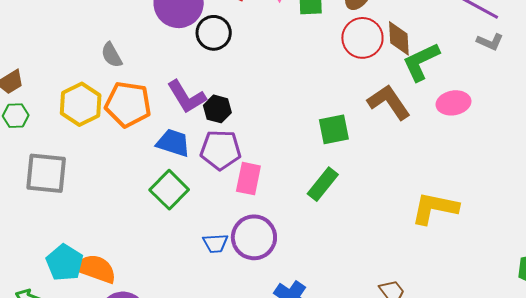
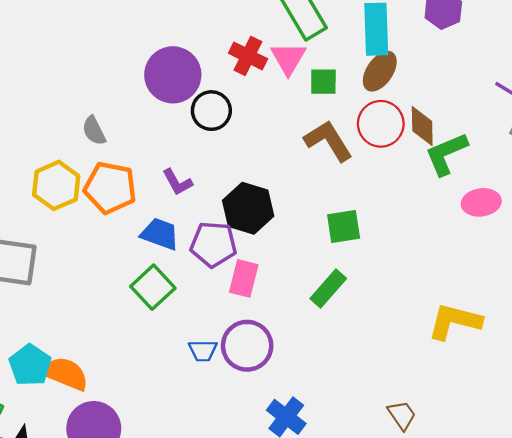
purple L-shape: (187, 97) -> (177, 182), size x0.7
brown L-shape: (389, 102) -> (328, 141), moved
black hexagon: (217, 109) -> (248, 208), moved, size x1.6

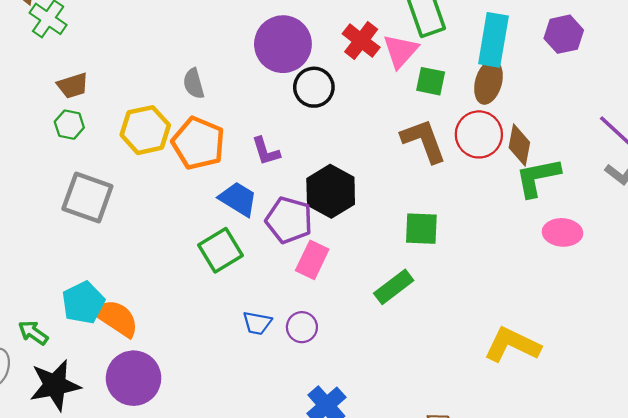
brown ellipse: (380, 71) -> (488, 82), turned -30
purple circle: (247, 346) -> (302, 327), size x0.6

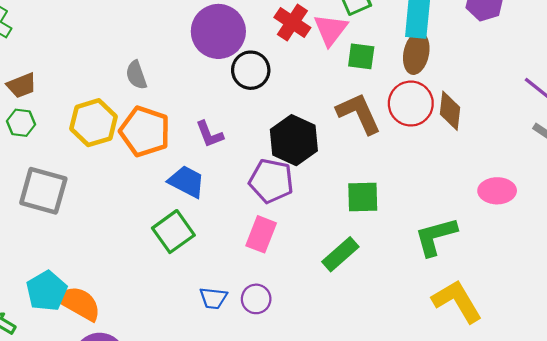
green L-shape: (538, 177) -> (436, 236), moved
black hexagon: (331, 191) -> (294, 140), moved
purple pentagon: (289, 220) -> (271, 181), moved
yellow L-shape: (512, 345) -> (457, 301), turned 38

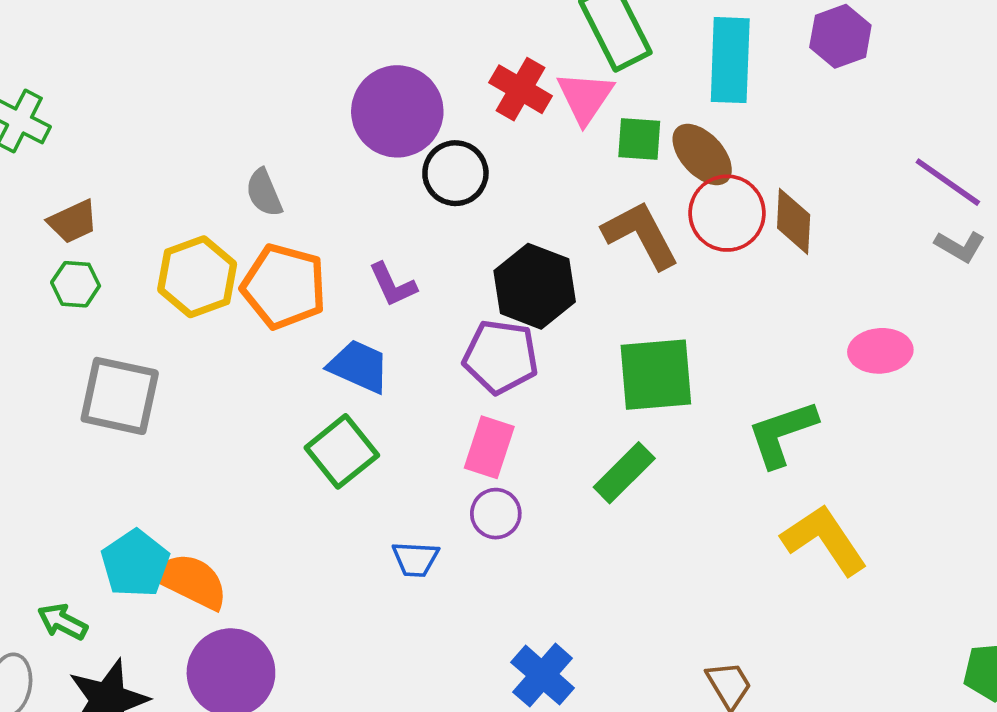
brown ellipse: (416, 53) -> (702, 155), moved, turned -51
green square: (363, 197) -> (656, 375), size x1.4
purple circle: (256, 299) -> (496, 514), moved

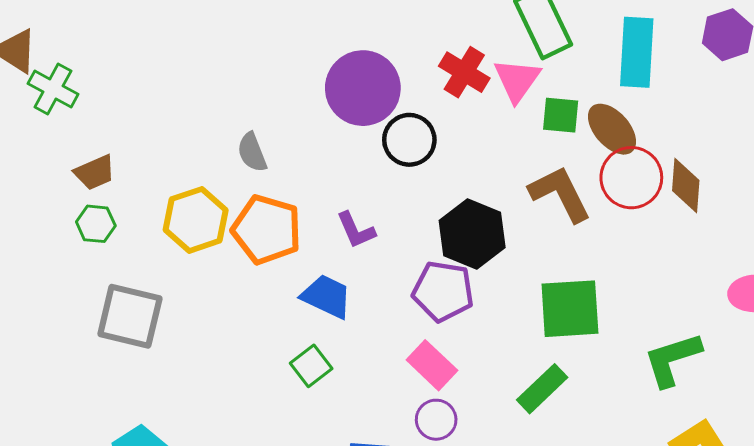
pink rectangle: (489, 447) -> (432, 365), turned -66
green square: (342, 451) -> (311, 366), size x0.7

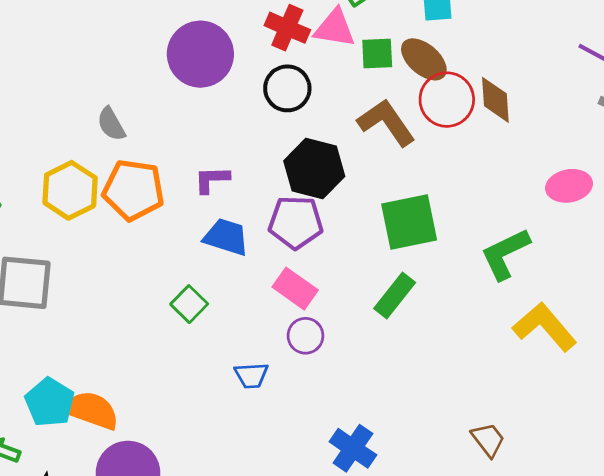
pink triangle: (517, 80) -> (335, 28), turned -48
black circle: (409, 140) -> (287, 88), moved
purple L-shape: (356, 230) -> (212, 180), turned 120
blue trapezoid: (327, 296) -> (226, 237), moved

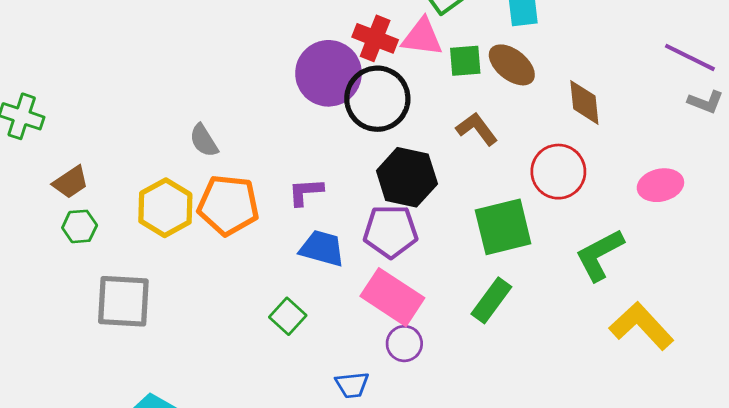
purple circle: (200, 54) -> (328, 73), moved
black circle: (287, 88) -> (377, 99), size x1.4
red circle: (447, 100) -> (558, 172), moved
brown L-shape: (386, 122) -> (477, 129), size x0.7
pink rectangle: (295, 289) -> (392, 297), size x1.4

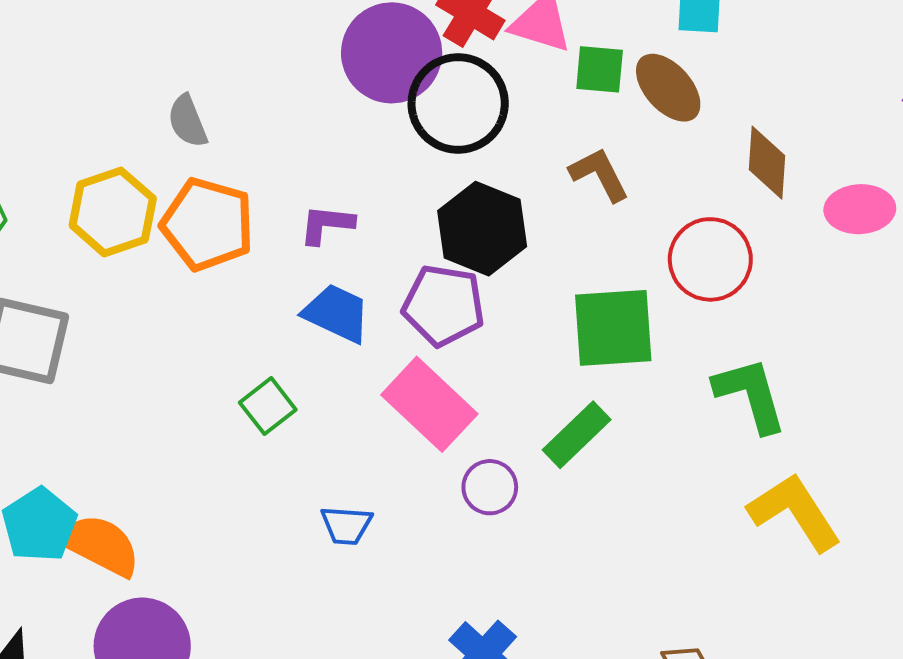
pink ellipse: (660, 185) -> (860, 209), moved
green L-shape: (600, 255) -> (750, 395), turned 92
purple circle: (404, 344) -> (490, 487), moved

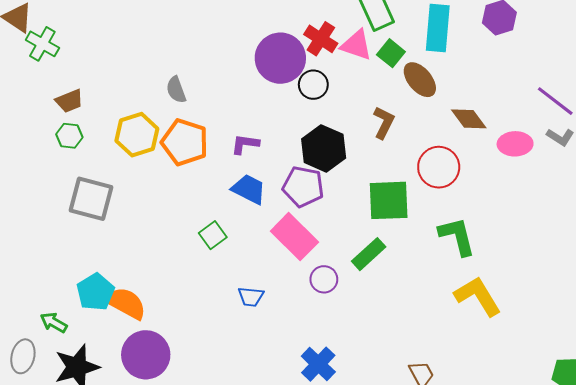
green square: (600, 69) -> (391, 53), moved, turned 32
black circle: (458, 103) -> (313, 85), size x0.6
brown diamond: (767, 163) -> (469, 119), turned -42
brown L-shape: (599, 174) -> (384, 123), turned 52

